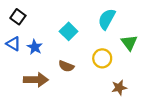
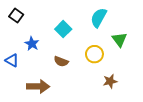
blue triangle: (13, 44) -> (12, 60), moved
brown arrow: (36, 80) -> (38, 86), moved

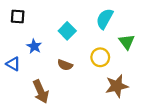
black square: (16, 16) -> (18, 17), turned -32
brown star: (110, 81) -> (117, 86), size x1.5
brown arrow: (38, 86) -> (41, 91), turned 65

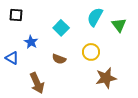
green triangle: (127, 42) -> (119, 25), moved

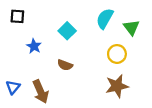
yellow circle: (91, 52) -> (117, 54), moved
blue triangle: (12, 58) -> (13, 87), moved, turned 40

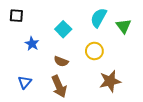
yellow circle: (117, 54) -> (94, 51), moved
blue triangle: (13, 87) -> (25, 82), moved
brown arrow: (41, 92) -> (59, 86), moved

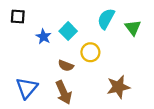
blue star: (32, 44) -> (43, 37), moved
yellow circle: (94, 51) -> (90, 52), moved
blue triangle: (25, 82) -> (27, 88), size x1.5

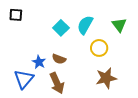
cyan semicircle: (106, 19) -> (85, 25), moved
blue star: (43, 37) -> (39, 62), moved
yellow circle: (90, 52) -> (99, 48), moved

